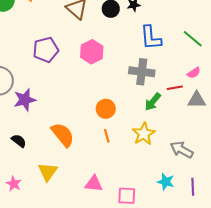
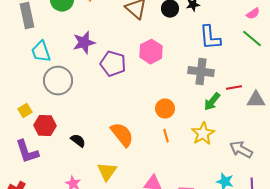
purple pentagon: (46, 50) -> (113, 64), moved, turned 30
pink semicircle: (194, 73) -> (253, 14), moved
purple star: (25, 100) -> (84, 43), moved

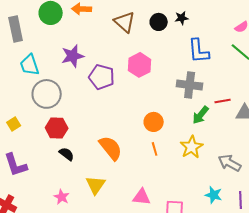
red hexagon: (45, 126) -> (57, 128), moved

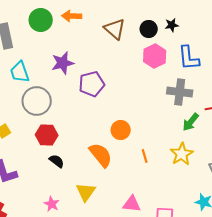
pink hexagon: (140, 65) -> (155, 56), moved
purple pentagon: (102, 77) -> (92, 84), turned -30
orange circle: (154, 122) -> (121, 130), moved

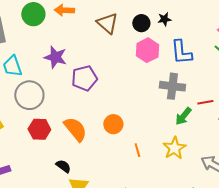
purple star: (63, 63) -> (55, 57), turned 30
orange semicircle: (101, 155) -> (75, 129), moved
black semicircle: (57, 161) -> (63, 166), moved

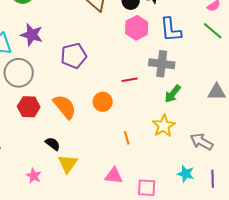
purple star: (55, 57) -> (32, 35), moved
red line: (205, 102) -> (130, 80), moved
orange line: (137, 150) -> (127, 138), moved

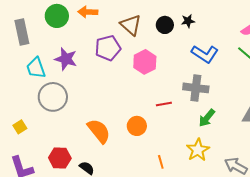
pink hexagon: (137, 28) -> (145, 62), moved
blue L-shape: (171, 30) -> (205, 54), turned -52
purple pentagon: (74, 56) -> (108, 48), moved
red hexagon: (29, 107) -> (60, 158), moved

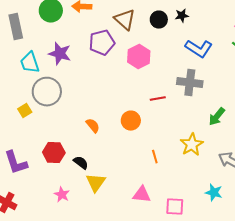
green arrow: (207, 118) -> (217, 117), moved
yellow square: (20, 127) -> (25, 111), moved
orange semicircle: (99, 131) -> (93, 126), size x0.6

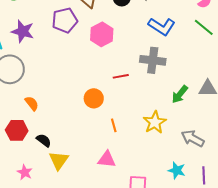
orange semicircle: (93, 126) -> (32, 103), moved
orange line: (155, 157) -> (114, 125), moved
pink triangle: (142, 195) -> (107, 159), moved

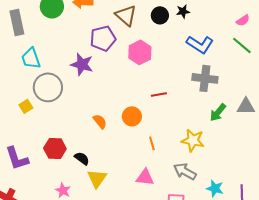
purple star: (23, 31) -> (82, 64), moved
gray cross: (153, 60) -> (205, 78), moved
orange semicircle: (32, 103) -> (100, 121), moved
yellow star: (155, 122) -> (193, 140), turned -30
gray arrow: (193, 138) -> (185, 171), moved

